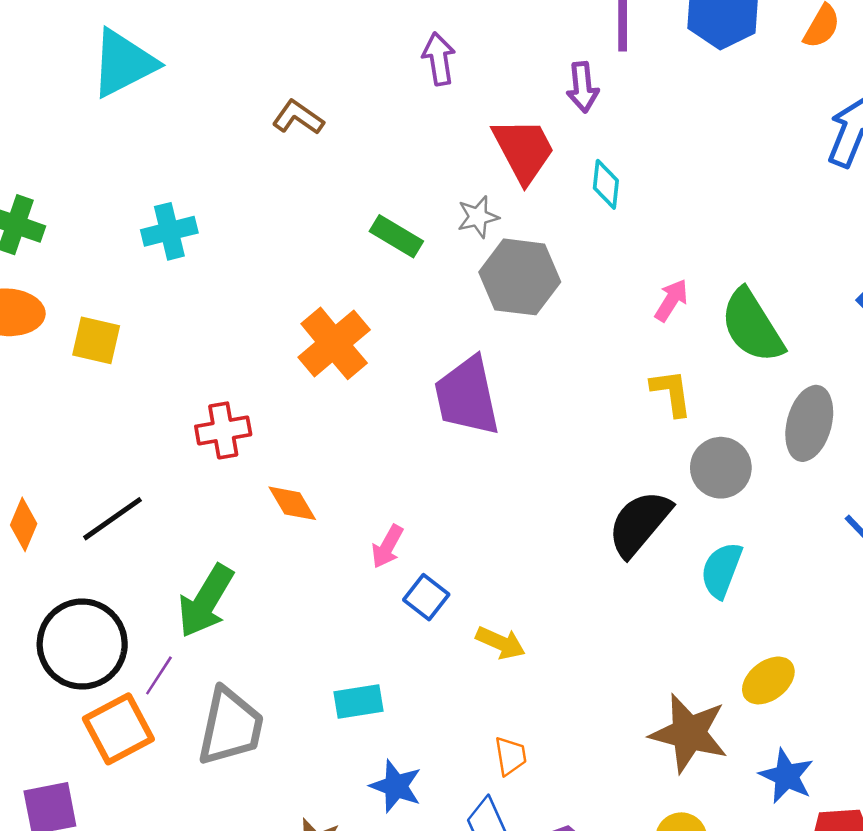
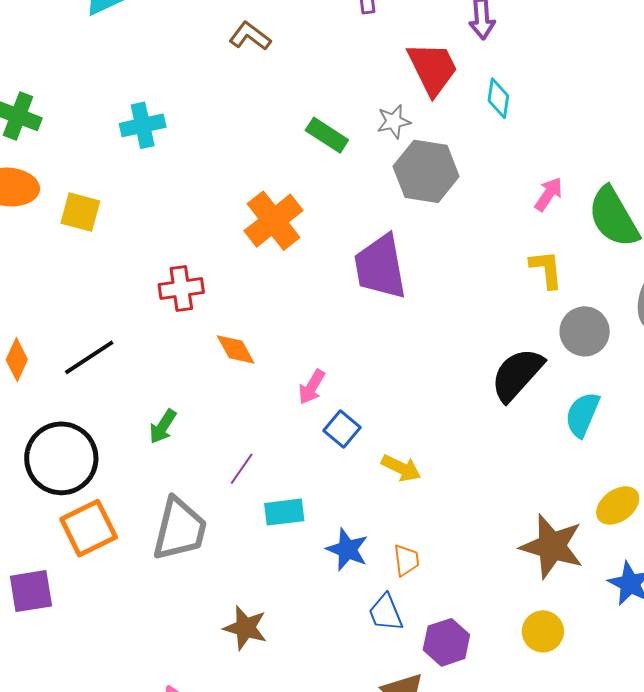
green arrow: (206, 601) -> (163, 427), size x0.6
purple line: (159, 675) -> (242, 469), moved
blue star: (396, 786) -> (347, 550), moved

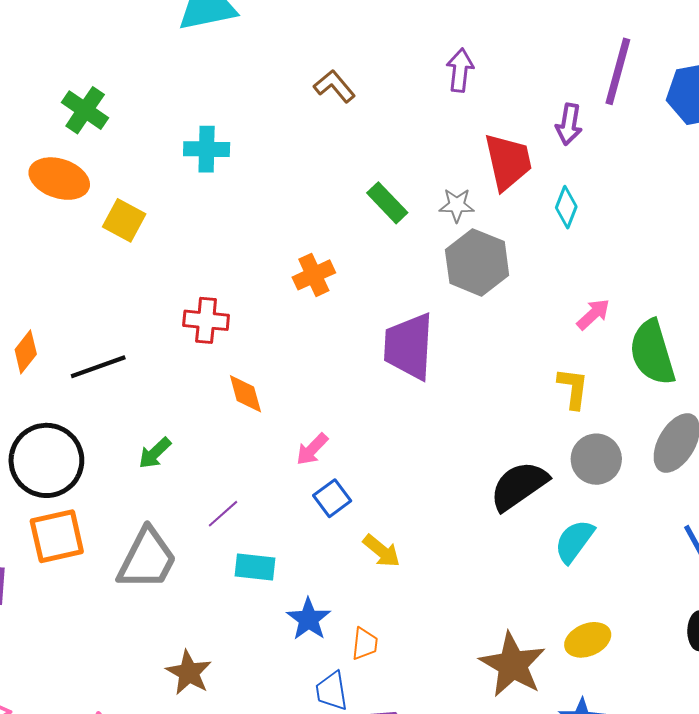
orange cross: (274, 221) -> (314, 275), size x0.7

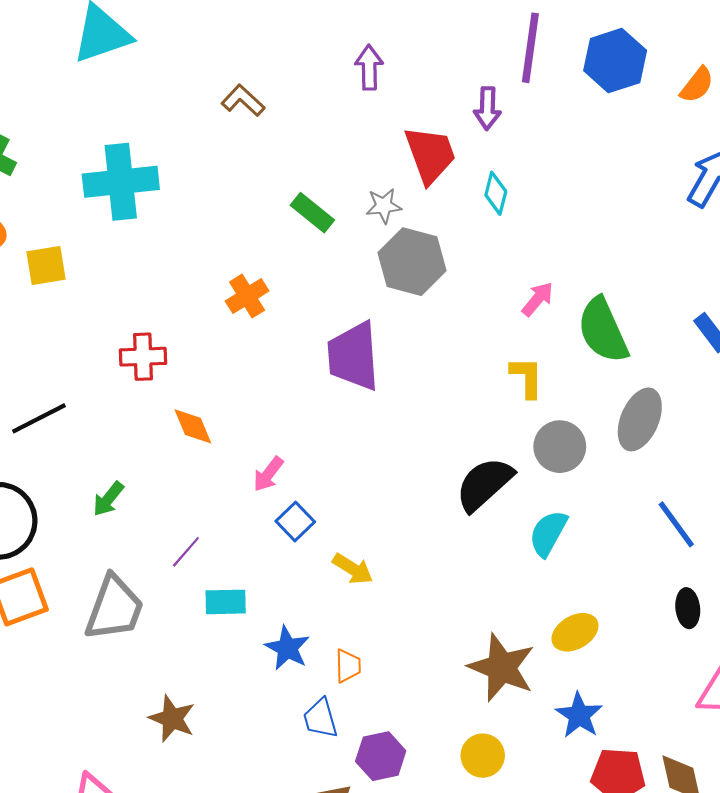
cyan cross: (207, 149) -> (121, 182), size x1.6
yellow square: (124, 220) -> (46, 266), turned -30

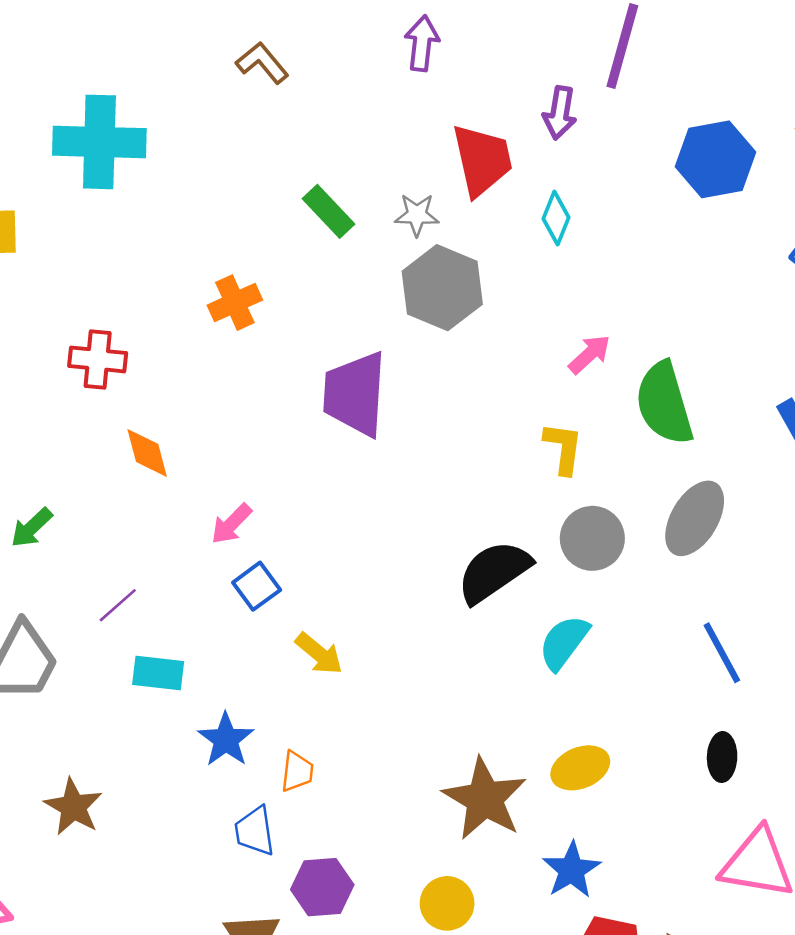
blue hexagon: (615, 61) -> (716, 159), moved

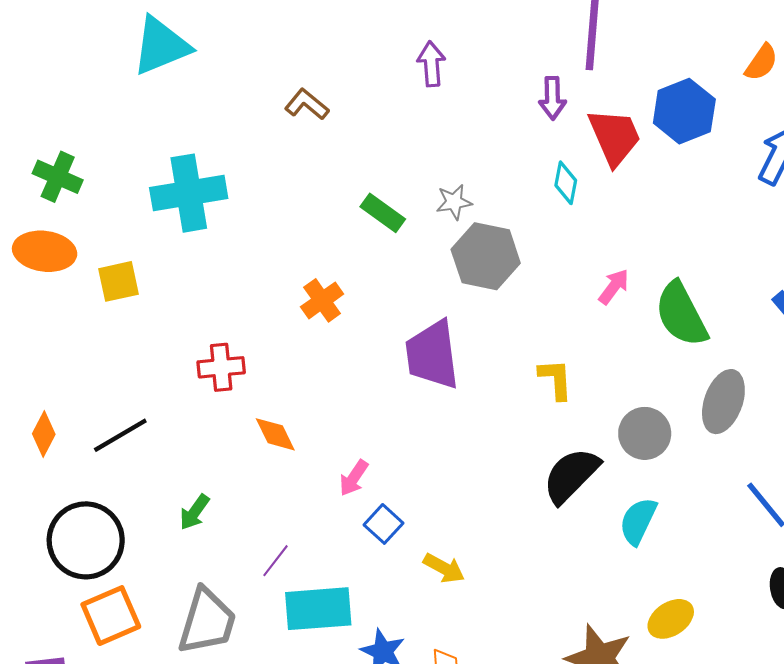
red trapezoid: (482, 160) -> (615, 137), moved
yellow L-shape: (563, 448) -> (556, 379), moved
cyan rectangle: (158, 673) -> (318, 609), size x1.6

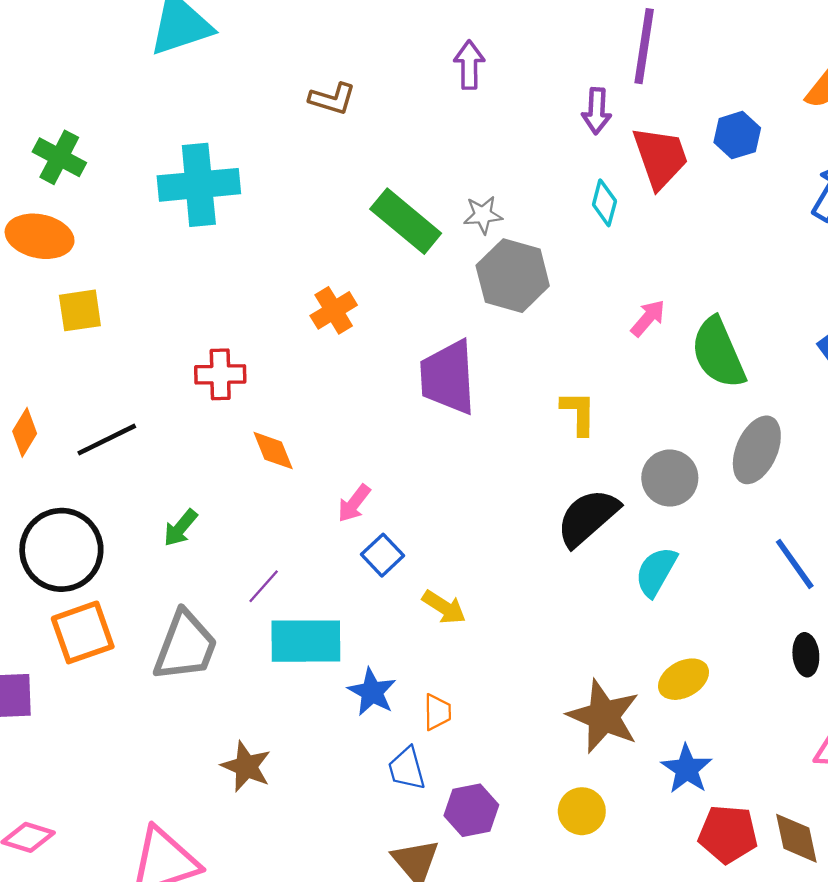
brown L-shape: (307, 104) -> (332, 99), turned 153
blue hexagon: (684, 111) -> (737, 135), size x0.7
green rectangle: (383, 213) -> (406, 221), size x1.5
yellow square: (119, 281) -> (80, 310), moved

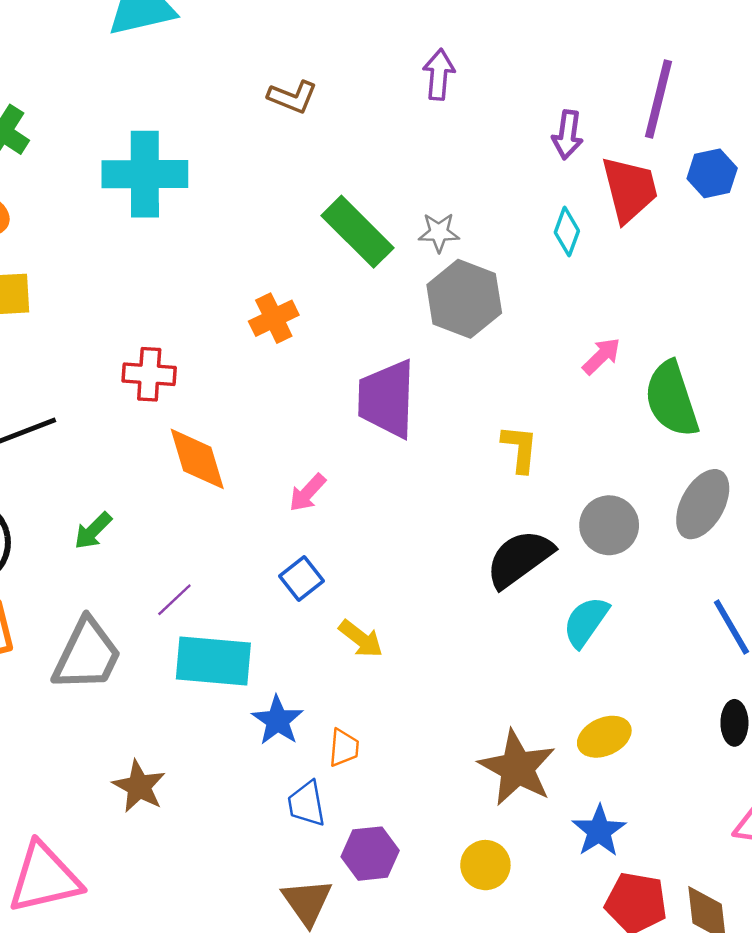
purple line: (644, 46) -> (659, 99), moved
orange diamond: (273, 451) -> (197, 459), size x1.4
pink arrow: (354, 503) -> (307, 493), moved

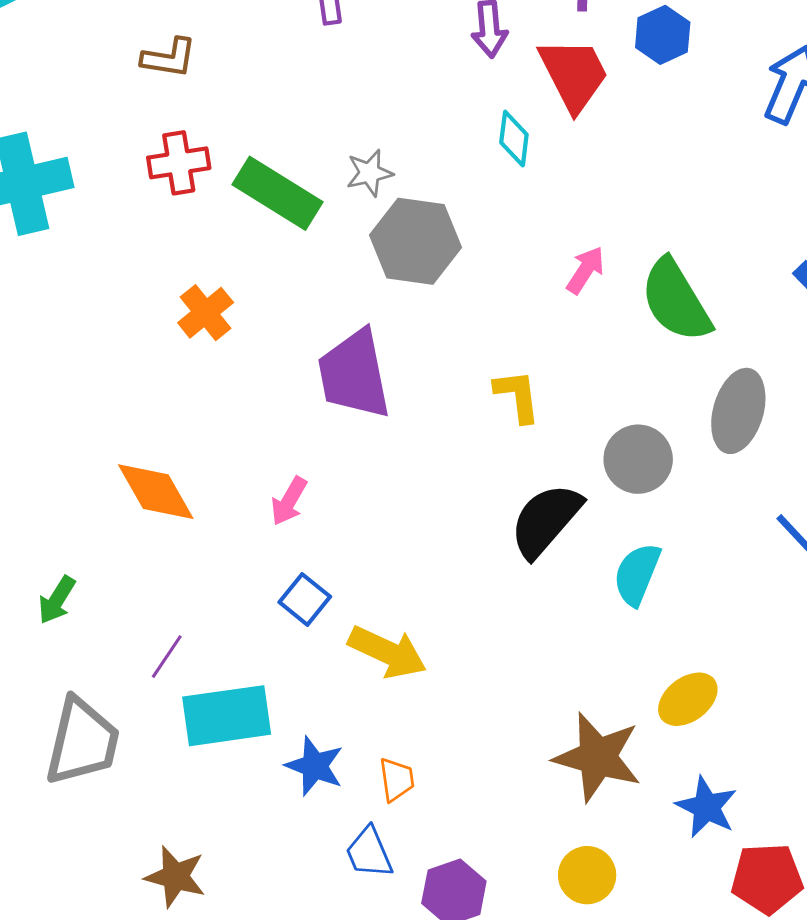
red cross: (149, 374) -> (179, 163), moved
yellow arrow: (361, 639) -> (387, 652), size x1.4

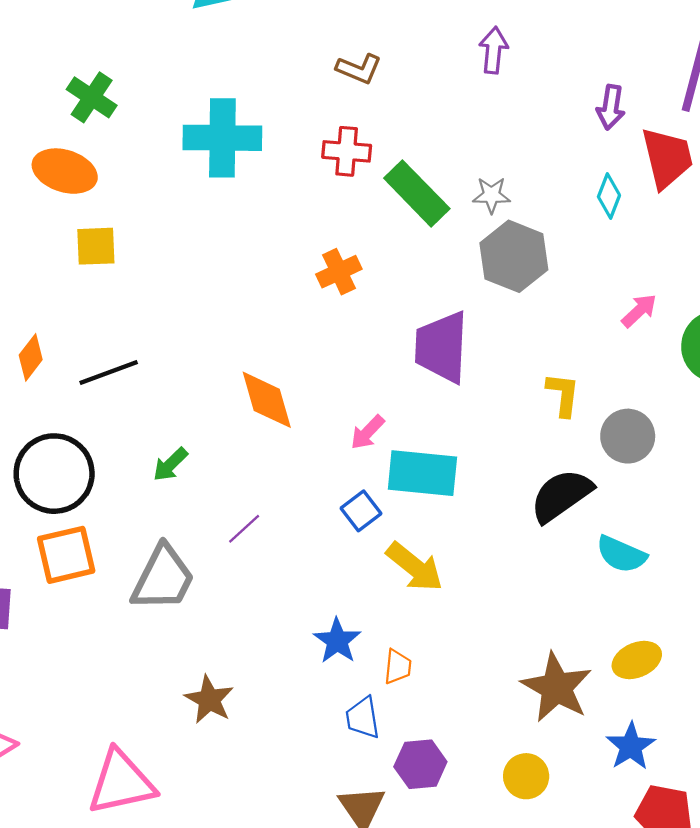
gray circle: (638, 459) -> (628, 436), moved
cyan semicircle: (637, 574) -> (621, 554), turned -102
cyan rectangle: (227, 716) -> (422, 473), moved

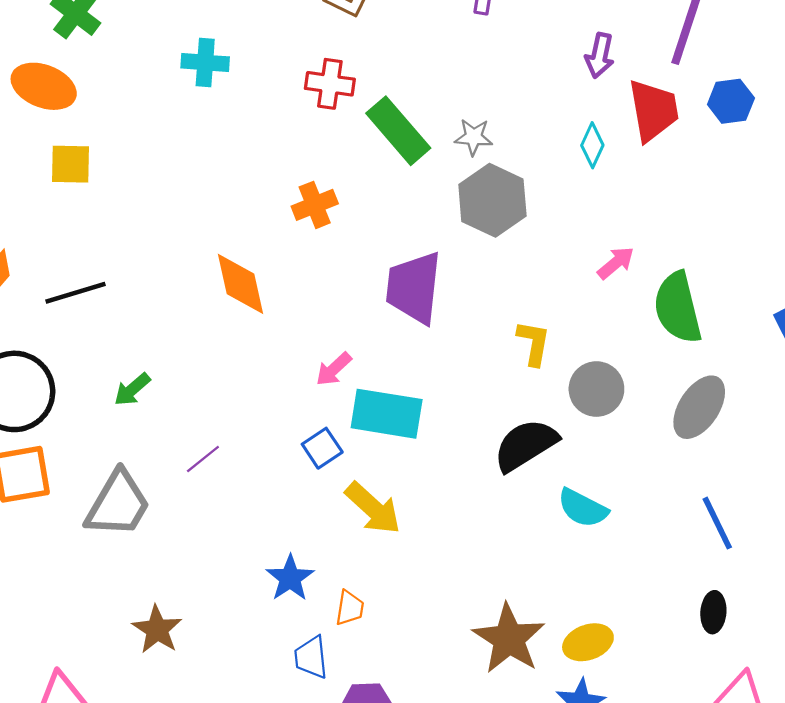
cyan cross: (222, 138) -> (205, 62), size x0.6
orange diamond: (267, 400) -> (241, 284), moved
yellow ellipse: (637, 660) -> (588, 642), moved

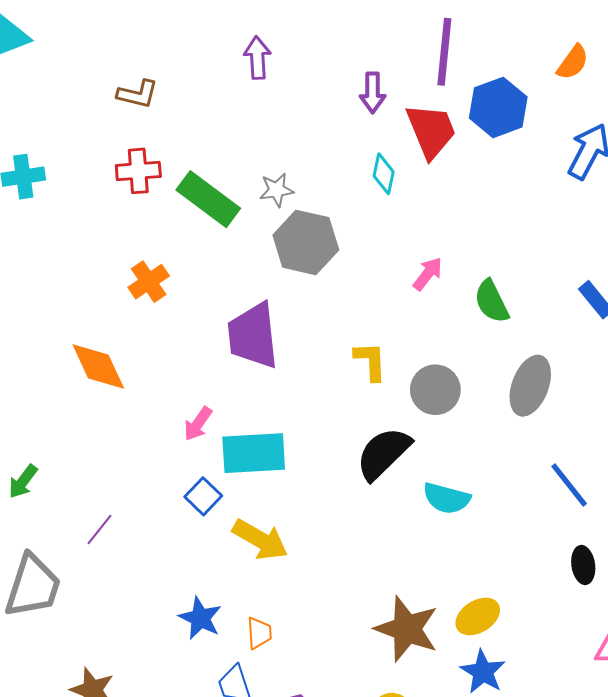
blue hexagon: (731, 101) -> (498, 107), size x1.4
green semicircle: (678, 308) -> (492, 301), size x0.7

